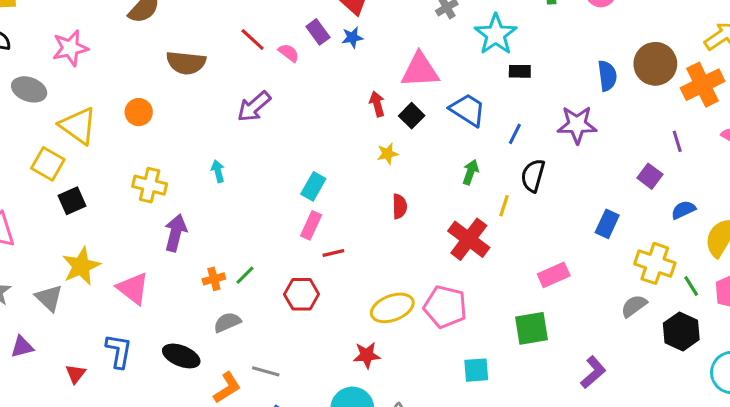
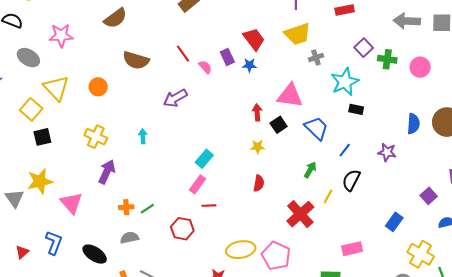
purple star: (577, 125) -> (387, 152), size x0.7

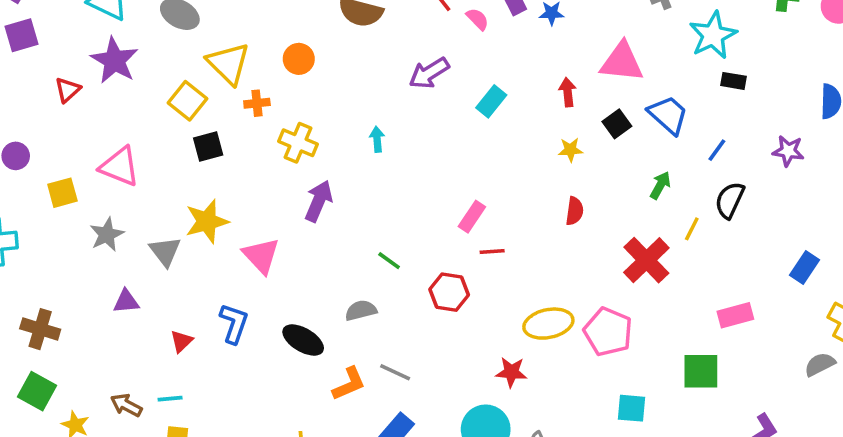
black square: (279, 125) -> (617, 124), moved
cyan rectangle: (204, 159) -> (491, 101), moved
orange cross: (126, 207) -> (257, 103), moved
green line: (147, 209) -> (389, 261), turned 72

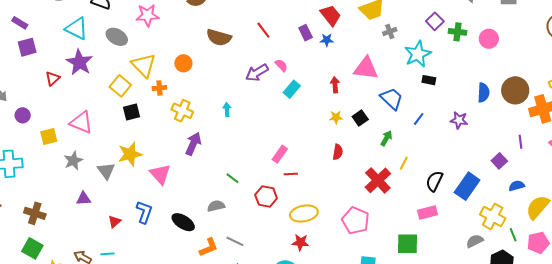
pink semicircle: (478, 19) -> (281, 65), moved
black square: (617, 124) -> (360, 118), moved
black semicircle: (730, 200) -> (434, 181), moved
blue rectangle: (804, 268) -> (467, 186), size x1.5
yellow ellipse: (548, 324) -> (304, 214), moved

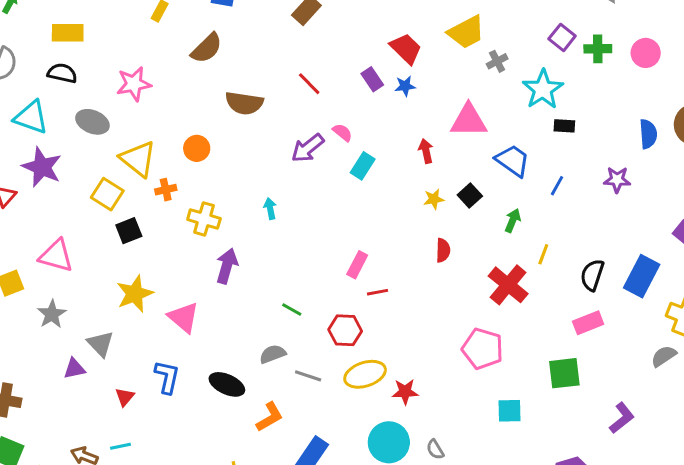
gray triangle: (106, 171) -> (101, 344), moved
yellow ellipse: (304, 214) -> (365, 374), moved
gray line: (235, 241) -> (308, 376), moved

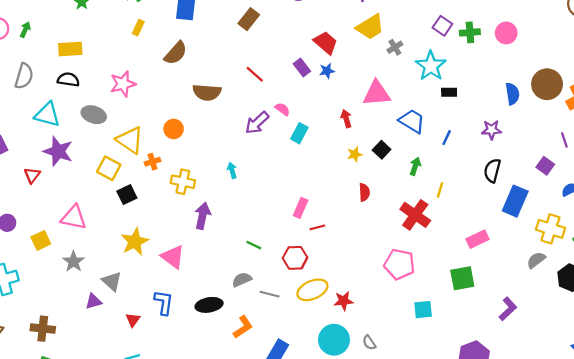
black semicircle: (592, 275) -> (492, 170), moved
black ellipse: (227, 384) -> (209, 305), turned -30

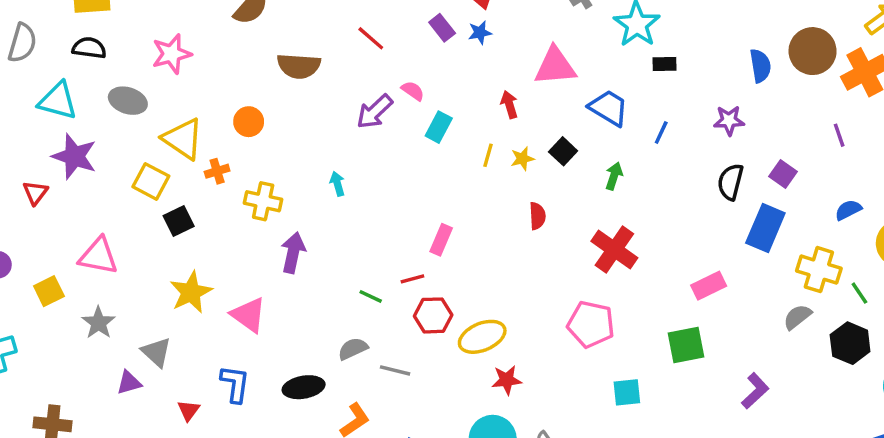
purple square: (545, 166) -> (783, 174), moved
yellow line: (440, 190) -> (488, 155), moved
red line: (317, 227) -> (412, 279), moved
yellow ellipse: (312, 290) -> (482, 337), moved

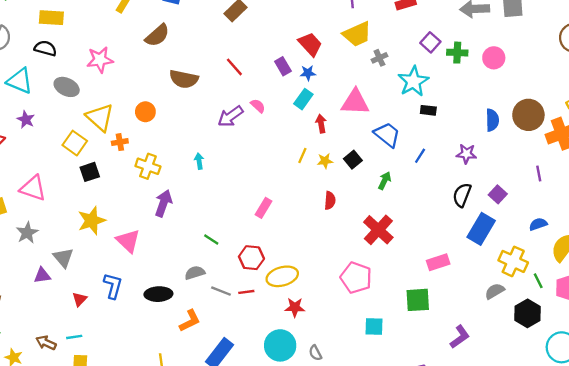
cyan rectangle: (439, 127) -> (303, 99), moved
purple star: (74, 156) -> (26, 119), size x0.6
red line: (412, 279) -> (246, 292), moved

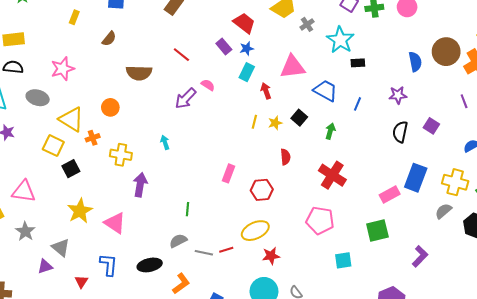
brown semicircle: (157, 35) -> (109, 39), size x0.7
blue rectangle: (481, 229) -> (416, 178), moved
green line: (211, 239) -> (188, 209), turned 72
red hexagon: (251, 258) -> (262, 190), moved

